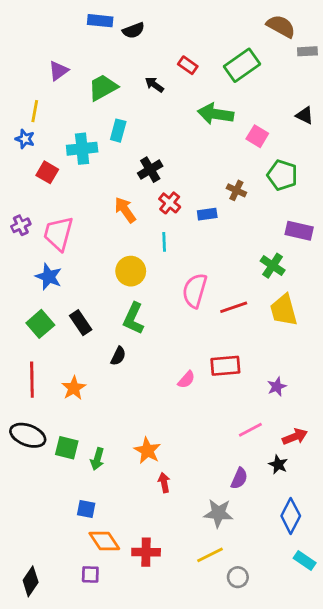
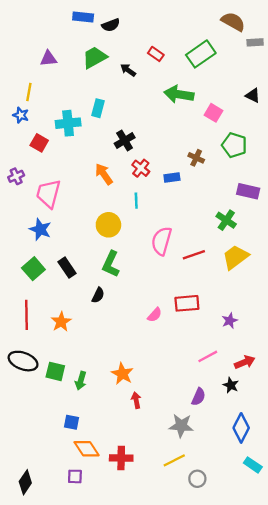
purple triangle: (58, 71) -> (48, 59), turned 30
green trapezoid: (103, 87) -> (95, 57), moved
purple cross: (21, 225) -> (16, 176), moved
yellow trapezoid: (284, 310) -> (235, 257), turned 68

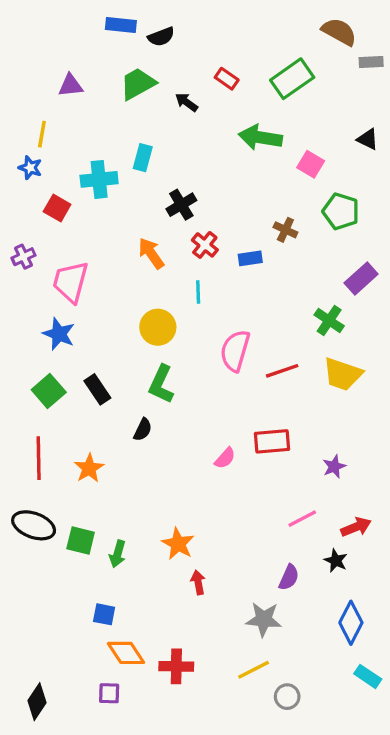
purple rectangle: (248, 191) -> (361, 279), turned -55
yellow trapezoid: (235, 257) -> (343, 374), turned -124

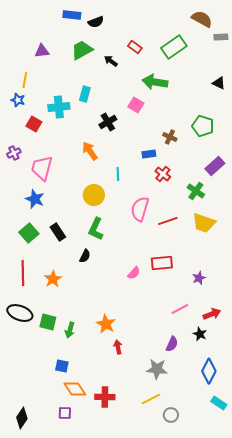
pink square: (311, 164) -> (136, 105), moved
red cross: (205, 245) -> (163, 174), moved

